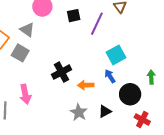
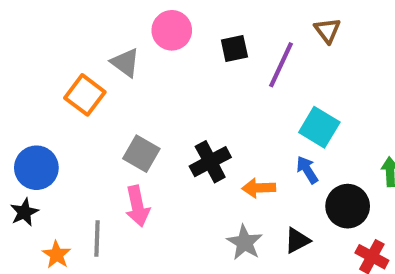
gray triangle: (27, 30) -> (125, 63), moved
gray square: (20, 53) -> (141, 154), moved
cyan square: (116, 55) -> (319, 127), turned -30

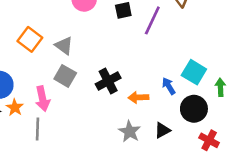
gray triangle: (125, 63) -> (64, 46), moved
cyan square: (319, 127) -> (194, 72), moved
pink arrow: (137, 206) -> (43, 99), moved
orange star: (57, 255) -> (15, 108), moved

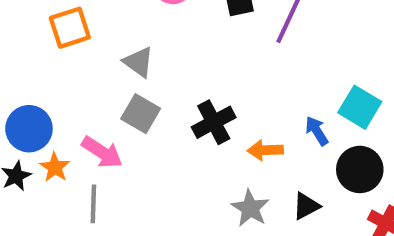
orange square: (30, 39) -> (70, 28), moved, turned 35
pink arrow: (43, 99) -> (102, 152), turned -45

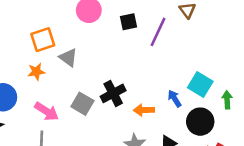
orange square: (70, 28) -> (43, 40), moved
gray square: (141, 114) -> (82, 104), moved
orange star: (55, 167) -> (36, 72), moved, turned 30

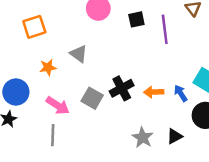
purple line: (158, 32) -> (165, 29), turned -32
orange square: (43, 40) -> (34, 27), moved
orange arrow: (144, 110) -> (154, 92), moved

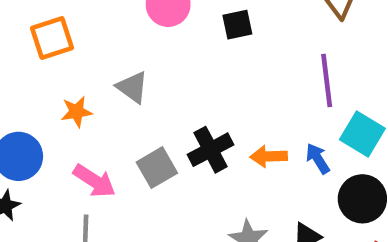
purple line: (165, 29) -> (327, 80), moved
gray square: (92, 98) -> (157, 168), turned 30

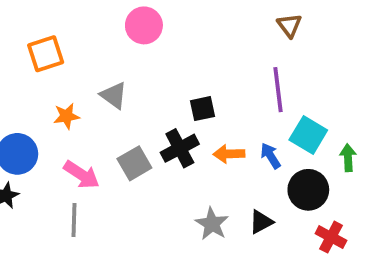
black square: (237, 25) -> (202, 109), moved

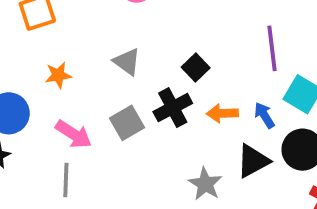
gray triangle: (114, 95) -> (127, 62), moved
black square: (202, 109) -> (196, 68), turned -32
black triangle: (261, 222) -> (253, 161), moved, size x1.4

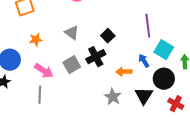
orange arrow: (222, 113) -> (124, 72), moved
black triangle: (253, 161) -> (144, 96), moved, turned -30

